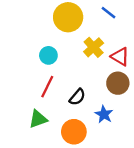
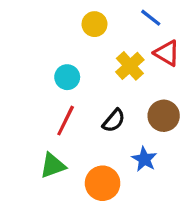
yellow circle: (68, 17) -> (95, 24), size x0.6
red triangle: (120, 57) -> (167, 53), moved
black semicircle: (77, 97) -> (114, 121), moved

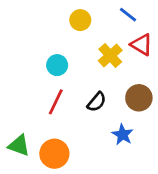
green triangle: (53, 166) -> (19, 145), moved, turned 40
orange circle: (103, 183) -> (54, 154), moved

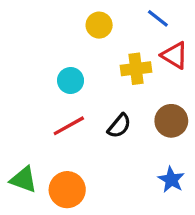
yellow cross: (110, 56) -> (136, 69), turned 35
red line: (56, 102) -> (69, 126), turned 35
blue star: (123, 135) -> (171, 180), moved

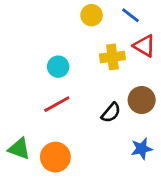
yellow circle: (99, 25) -> (92, 15), moved
black semicircle: (119, 126) -> (111, 113), moved
blue star: (171, 180) -> (142, 149), turned 30

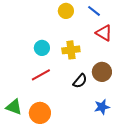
yellow cross: (112, 57) -> (71, 50), moved

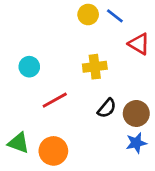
blue line: (94, 11) -> (115, 16), moved
cyan circle: (42, 48) -> (29, 67), moved
brown circle: (102, 72) -> (136, 113), moved

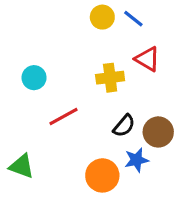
red triangle: (139, 44) -> (147, 59), moved
blue star: (136, 143) -> (136, 160), moved
orange circle: (53, 151) -> (102, 175), moved

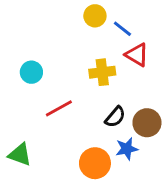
blue line: (133, 19) -> (122, 29), moved

